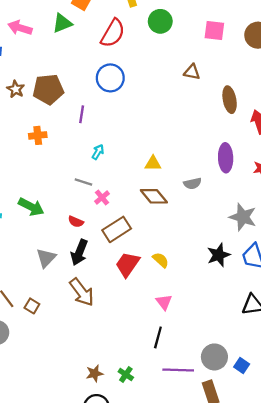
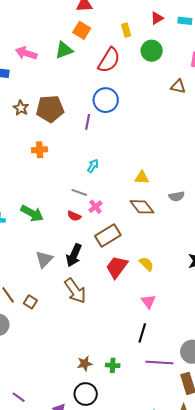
brown triangle: (192, 72) -> (178, 87), moved
purple line: (82, 114) -> (88, 122), moved
red semicircle: (76, 222) -> (74, 216), moved
green cross: (126, 375) -> (113, 365), turned -32

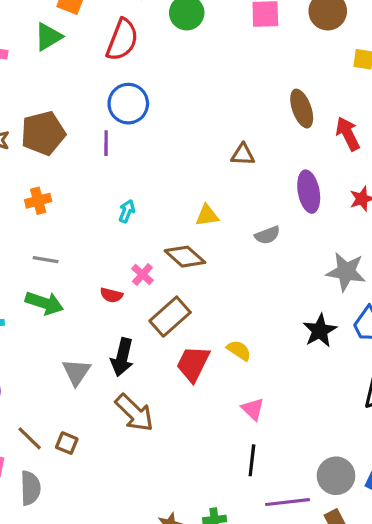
brown triangle: (178, 87) -> (243, 155), moved
gray line: (79, 192) -> (46, 260), moved
brown diamond: (142, 207) -> (185, 257), moved

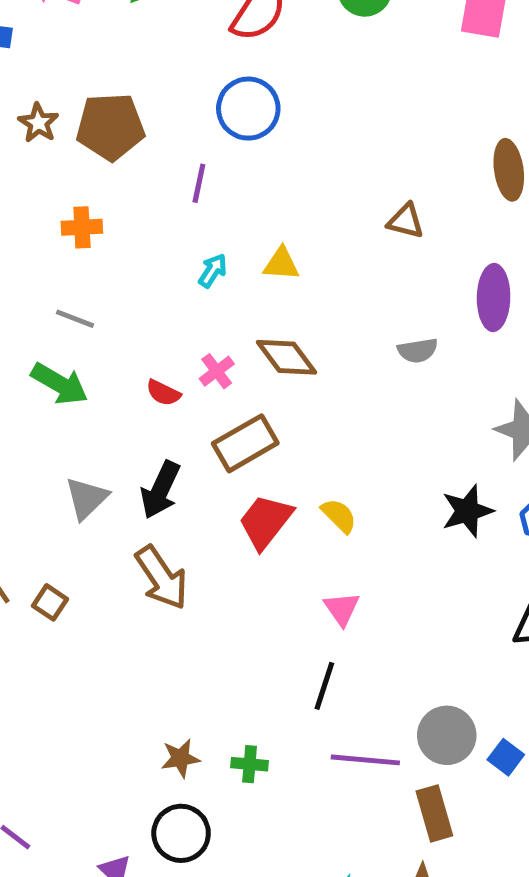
purple line: (106, 143) -> (199, 183), moved
yellow triangle: (207, 215) -> (281, 264), moved

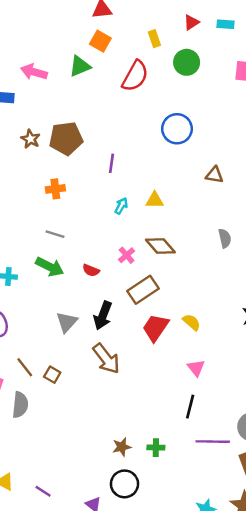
blue circle: (248, 109) -> (177, 129), moved
gray semicircle: (418, 351) -> (225, 238), turned -90
red semicircle: (163, 393) -> (91, 270), moved

